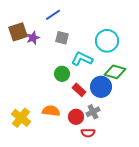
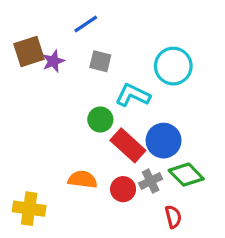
green diamond: (115, 72) -> (186, 175), moved, turned 30
red rectangle: (79, 90) -> (128, 145), size x1.5
yellow cross: (21, 118) -> (29, 209), moved, turned -30
red semicircle: (88, 133) -> (173, 217), moved, turned -104

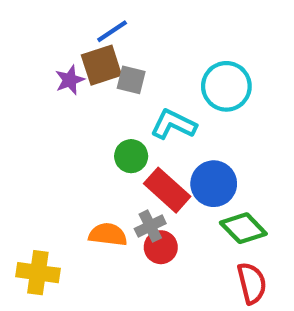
brown square: (29, 51) -> (101, 65), moved
gray cross: (151, 181) -> (150, 226), moved
red semicircle: (173, 217) -> (252, 283), moved, size x1.4

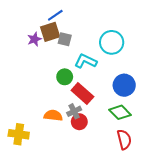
blue circle: (214, 184) -> (124, 85), moved

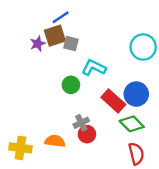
cyan circle: (112, 42) -> (143, 47), moved
red rectangle: (82, 94) -> (113, 101), moved
orange semicircle: (53, 115) -> (55, 141), moved

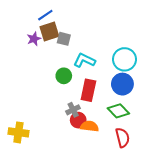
blue line: (61, 17) -> (45, 15), moved
cyan circle: (143, 47) -> (125, 59), moved
red rectangle: (113, 101) -> (88, 90), moved, turned 60
orange semicircle: (55, 141) -> (90, 126), moved

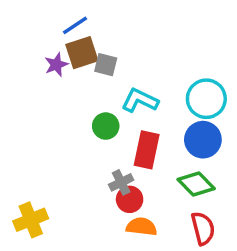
orange semicircle: (90, 126) -> (142, 227), moved
yellow cross: (18, 132) -> (31, 220), turned -30

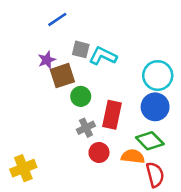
brown square: (82, 53) -> (62, 76), moved
purple star: (56, 65) -> (47, 60), moved
cyan L-shape: (140, 100) -> (103, 56), moved
gray cross: (121, 182) -> (86, 128), moved
orange semicircle: (142, 227) -> (133, 156), moved

